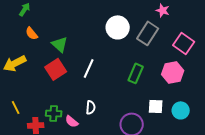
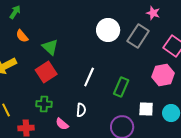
white line: (89, 68) -> (89, 77), moved
green rectangle: (136, 73) -> (121, 87), moved
green cross: (54, 113) -> (44, 104), moved

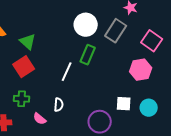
green rectangle: (121, 87) -> (88, 55), moved

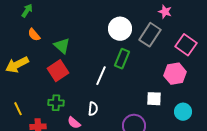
white square: (124, 104) -> (154, 99), moved

